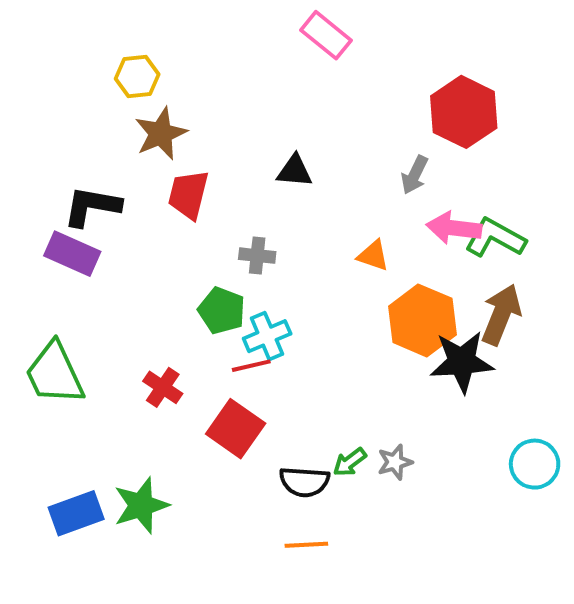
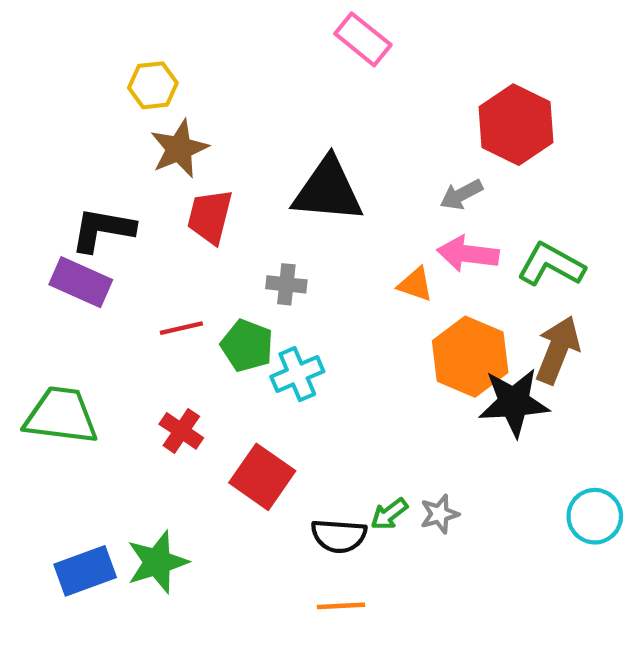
black triangle: (295, 171) -> (328, 190), size x1.8
gray arrow: (415, 175) -> (461, 195), turned 36
pink arrow: (454, 228) -> (468, 254), moved
red line: (251, 366) -> (181, 328), moved
green trapezoid: (55, 374) -> (61, 416), turned 122

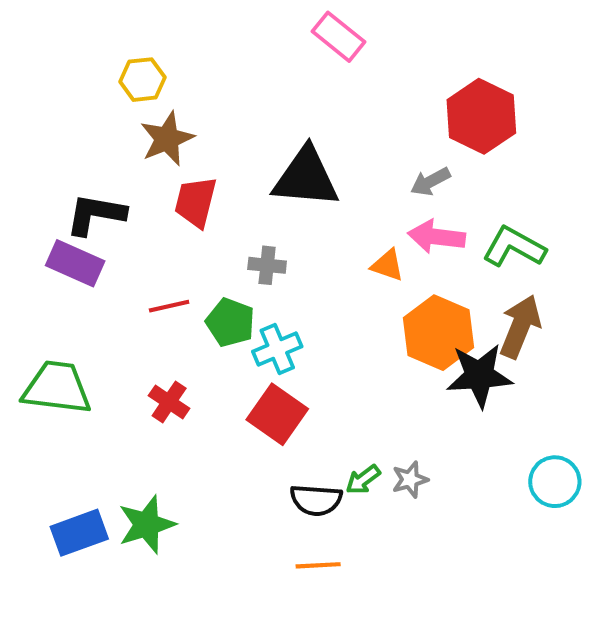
red square: (262, 477) -> (277, 414), moved

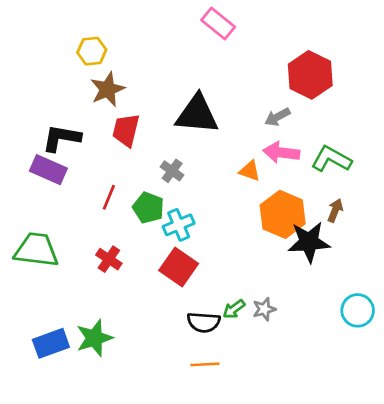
gray cross: (267, 265) -> (172, 171), turned 30
red line: (169, 306) -> (109, 197), turned -55
brown arrow: (520, 327) -> (335, 210), size x0.6

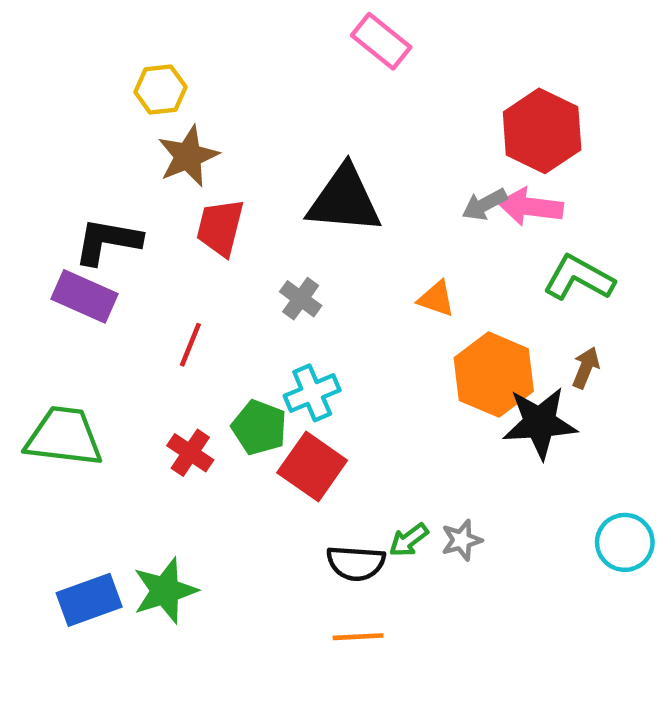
pink arrow: (281, 152) -> (531, 207), moved
green pentagon: (148, 208) -> (259, 427), moved

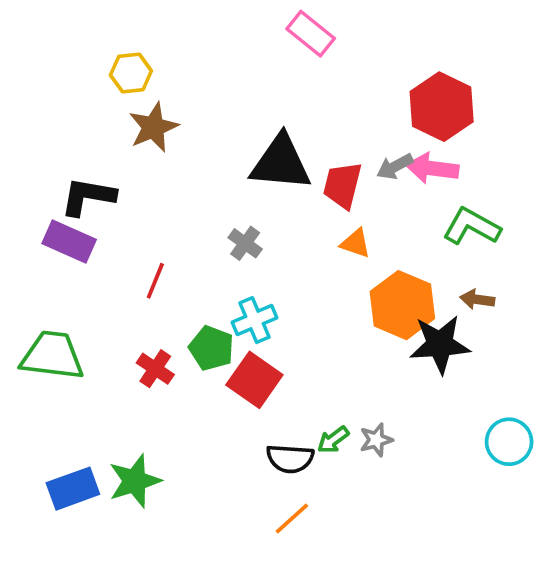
red trapezoid: (220, 227) -> (342, 185), moved
brown arrow: (586, 368) -> (477, 299), turned -104
orange line: (358, 637) -> (292, 518), turned -39

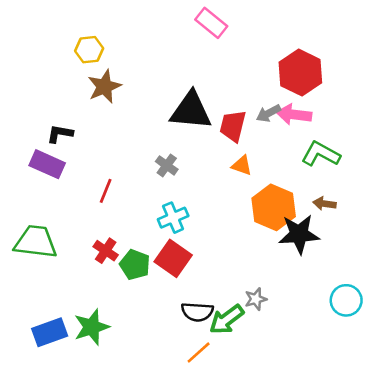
black L-shape: (88, 196) -> (60, 134), size x0.7
green pentagon: (211, 348) -> (135, 265), moved
green arrow: (333, 440) -> (227, 319), moved, size x1.6

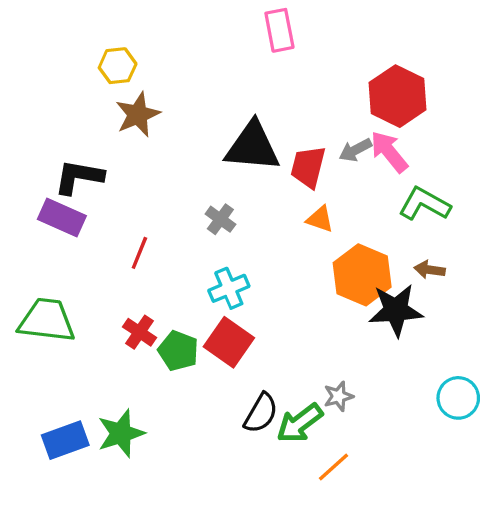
pink rectangle: (211, 23) -> (279, 30), turned 40
pink arrow: (294, 115) -> (389, 152), turned 44
black L-shape: (60, 134) -> (79, 177), size x1.4
black semicircle: (197, 312) -> (261, 413), turned -64
orange line: (199, 353) -> (333, 467), moved

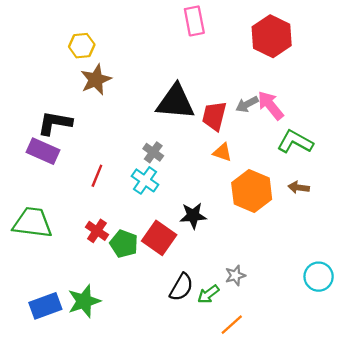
red hexagon: (398, 96) -> (272, 36), moved
cyan cross: (229, 288) -> (145, 180), moved, turned -32
black star: (396, 310) -> (193, 216), moved, size x0.7
green arrow: (300, 423) -> (208, 294), size x0.7

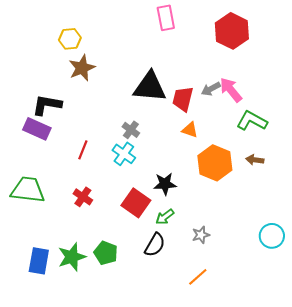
green pentagon: (124, 244) -> (106, 253), moved
green arrow: (208, 294) -> (165, 217), moved
blue rectangle: (45, 306) -> (39, 261), turned -60

